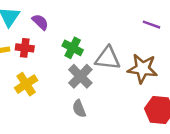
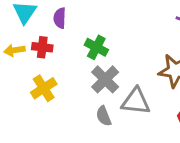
purple semicircle: (40, 22) -> (60, 18), turned -132
gray triangle: (108, 58) -> (136, 101), moved

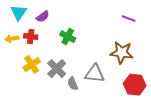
purple semicircle: (60, 18) -> (43, 17), turned -128
gray cross: (105, 79) -> (57, 69), moved

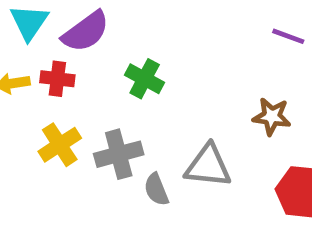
purple semicircle: (43, 17) -> (86, 32), size x1.5
brown star: (122, 53) -> (272, 116), size x0.7
gray cross: (57, 69) -> (119, 154), turned 30

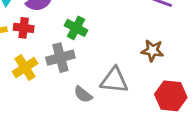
gray cross: (119, 154) -> (60, 58), moved
gray semicircle: (156, 189) -> (83, 94), turned -30

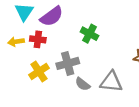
green cross: (76, 28) -> (89, 34), moved
gray semicircle: (83, 94) -> (83, 84), moved

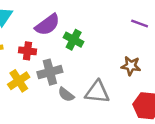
purple semicircle: (52, 16) -> (47, 25), moved
red cross: (38, 39) -> (27, 51), moved

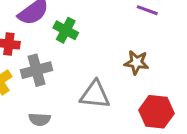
gray semicircle: (66, 94) -> (40, 119), moved, turned -35

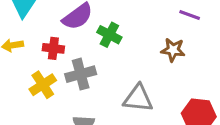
brown star: (136, 62) -> (173, 50), moved

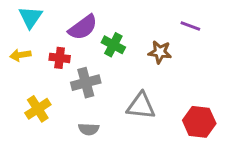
brown star: (173, 50) -> (160, 52), moved
yellow cross: (43, 85) -> (38, 109), moved

